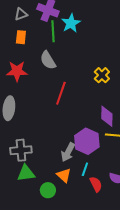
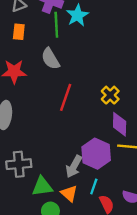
yellow cross: (102, 75) -> (110, 95), moved
green triangle: (26, 173) -> (42, 186), moved

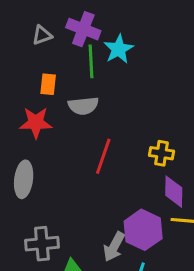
orange rectangle: (19, 32) -> (48, 84), moved
gray semicircle: (50, 59) -> (83, 106), turned -65
yellow cross: (110, 95) -> (162, 153), turned -36

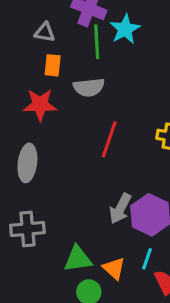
gray triangle: (42, 35) -> (45, 32), moved, turned 30
gray cross: (42, 244) -> (27, 229), moved
gray arrow: (114, 247) -> (120, 209), moved

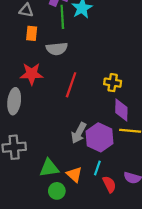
red star: (40, 105) -> (32, 74), moved

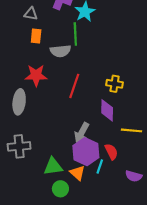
green line: (62, 17) -> (75, 34), moved
purple diamond: (121, 110) -> (107, 110), moved
purple hexagon: (99, 137) -> (86, 152), moved
red semicircle: (109, 184) -> (111, 152), moved

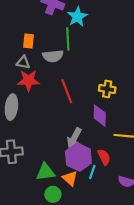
gray triangle: (31, 14) -> (23, 62), moved
red line: (74, 86) -> (67, 91), turned -40

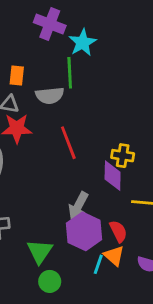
yellow cross: (107, 89) -> (123, 156), moved
green triangle: (45, 172) -> (40, 251), turned -48
cyan line: (92, 172) -> (98, 264), moved
orange triangle: (70, 178) -> (114, 256), moved

